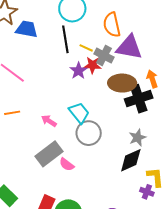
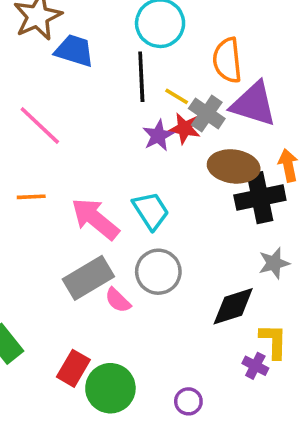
pink arrow: (49, 121) -> (95, 219), size x1.8
gray circle: (89, 133) -> (158, 272), moved
gray star: (137, 138) -> (274, 263), moved

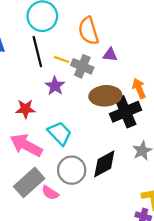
purple triangle: (254, 104) -> (110, 55), size x0.5
red star: (185, 128) -> (25, 109), moved
black diamond: (233, 306) -> (104, 164), moved

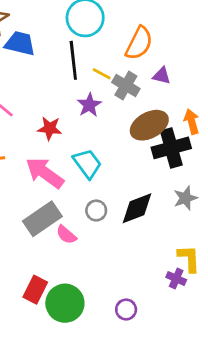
orange semicircle: (88, 31) -> (139, 43), turned -144
brown ellipse: (105, 96) -> (149, 125), turned -32
gray circle: (72, 170) -> (96, 211), size x0.6

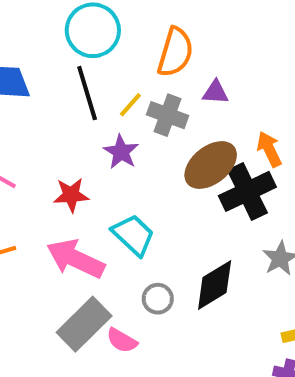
yellow line: (102, 74) -> (130, 105), turned -66

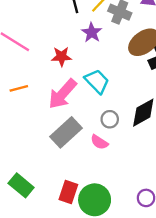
pink arrow: (76, 259) -> (63, 94), turned -76
pink semicircle: (122, 340) -> (99, 142), moved

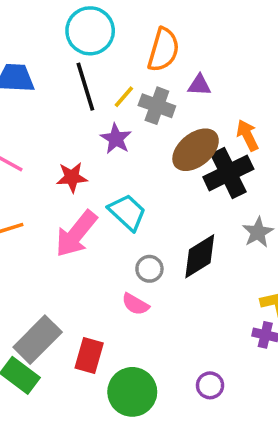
gray rectangle: (66, 132) -> (38, 340), moved
red rectangle: (68, 192) -> (89, 356), moved

